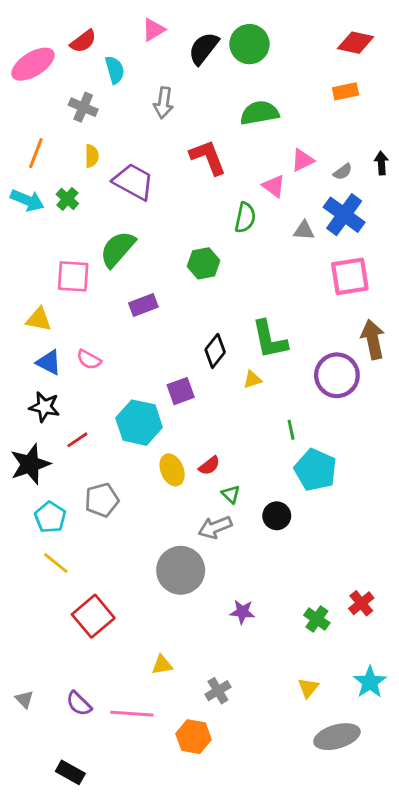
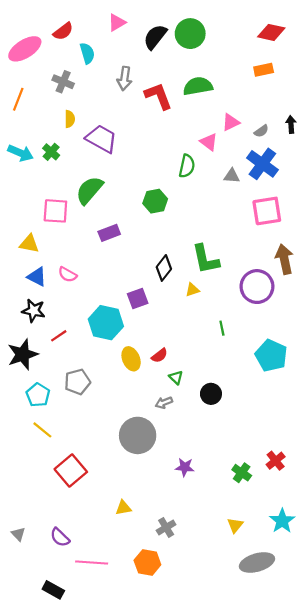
orange line: (36, 153) -> (18, 99), moved
red L-shape: (208, 157) -> (158, 96), moved
cyan pentagon: (315, 470) -> (271, 356), moved
gray arrow: (215, 527) -> (164, 403), size x0.7
pink line: (132, 714) -> (92, 562), moved

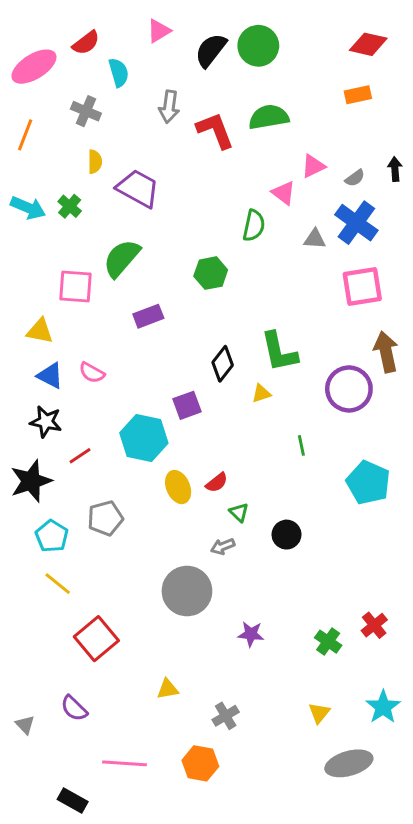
purple semicircle: (60, 537) -> (74, 708), moved

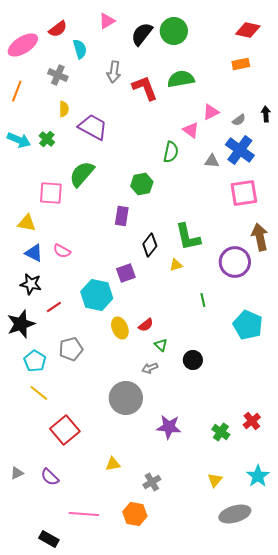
purple rectangle: (148, 316) -> (122, 216), moved, turned -60
purple star: (251, 634) -> (169, 427), size x1.4
gray triangle: (25, 725) -> (17, 473), moved, turned 48

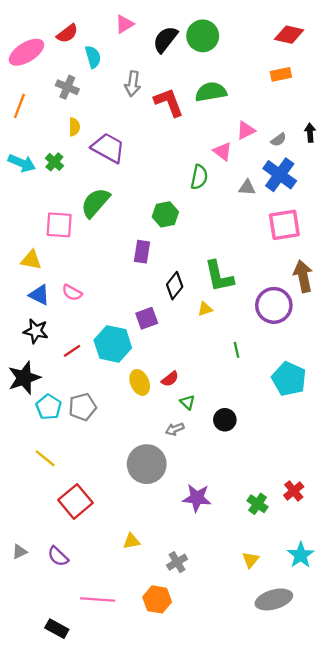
red line: (54, 307) -> (72, 351), moved
cyan pentagon: (35, 361) -> (49, 407), moved

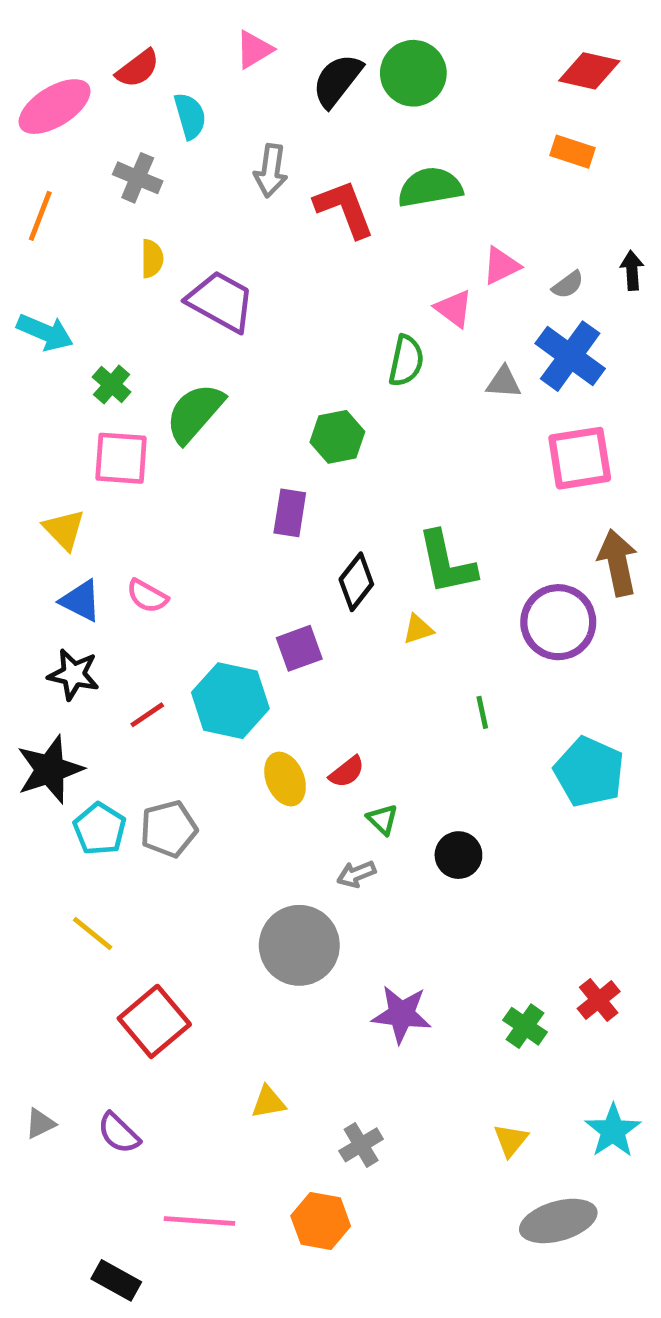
orange rectangle: (281, 74) -> (573, 152), turned 30
green cross: (54, 162) -> (112, 385), moved
yellow triangle: (31, 260) -> (64, 529), turned 35

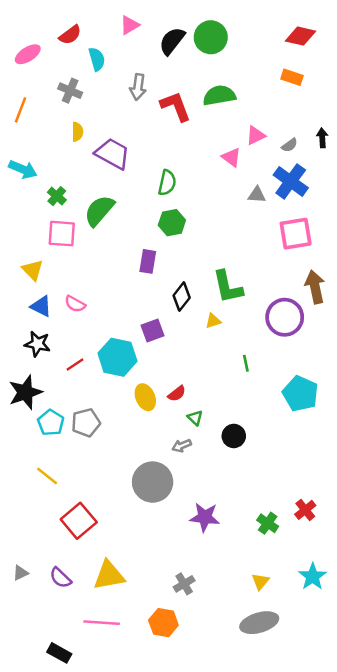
pink ellipse: (55, 107) -> (28, 54), size x0.7
green semicircle: (406, 361) -> (167, 183), moved
yellow triangle: (268, 1102) -> (109, 575), moved, size x1.8
gray ellipse: (558, 1221) -> (259, 623), moved

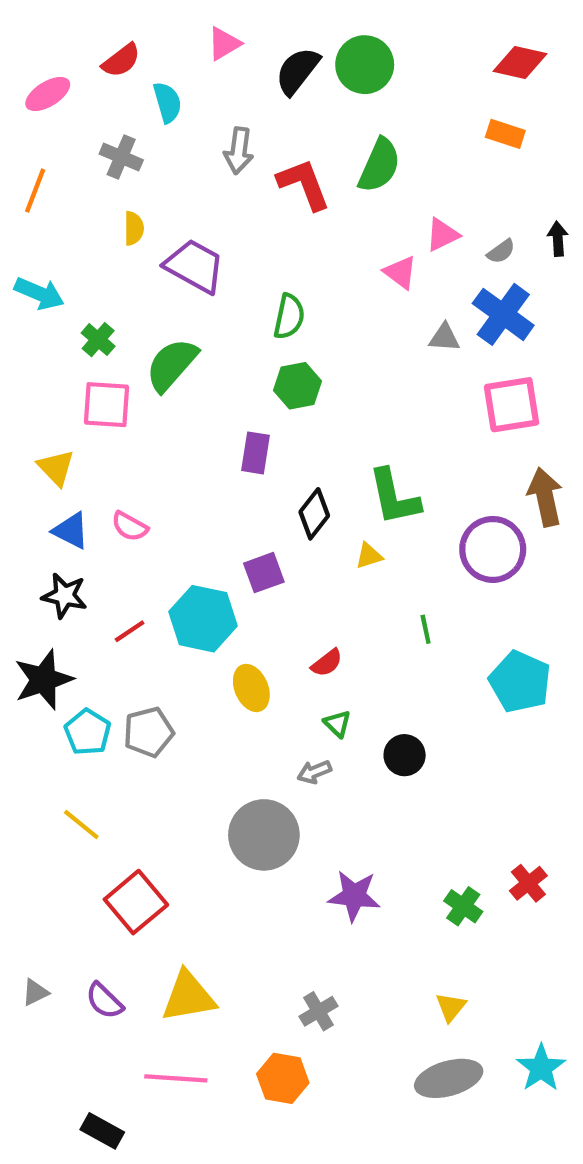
green semicircle: (219, 95) -> (379, 165), turned 124
red semicircle: (177, 394) -> (327, 663), moved
cyan star: (313, 577) -> (541, 1068), moved

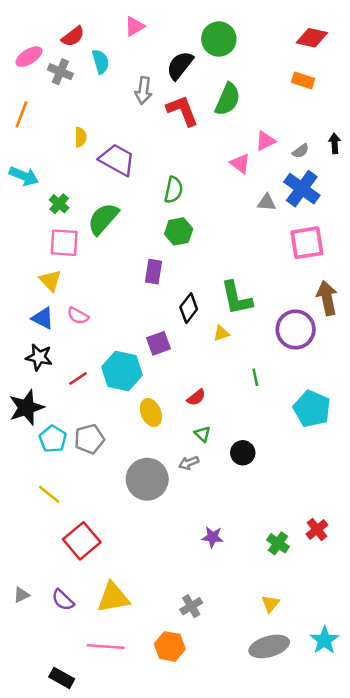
black semicircle: (298, 71) -> (180, 65), moved
gray cross: (121, 157) -> (60, 72), moved
yellow triangle: (56, 468) -> (50, 280), moved
gray circle: (264, 835) -> (147, 479), moved
purple star: (354, 896) -> (213, 537), size x0.7

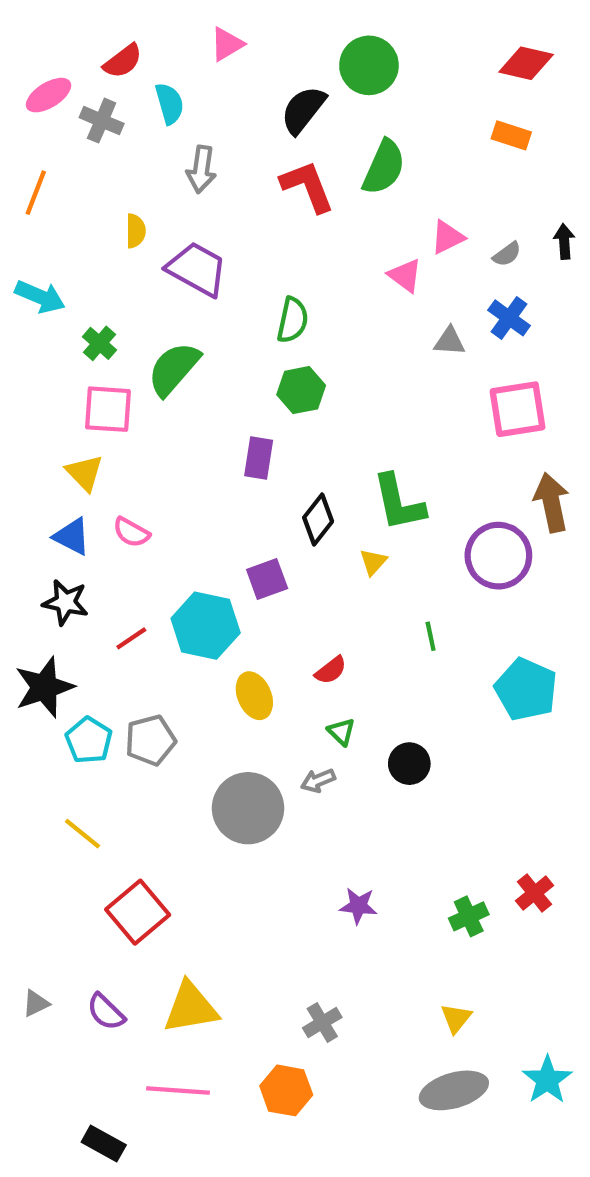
gray arrow: (143, 91) -> (201, 169), moved
blue cross: (302, 189) -> (509, 318), size x0.7
yellow triangle: (221, 333) -> (373, 562), turned -30
green cross: (278, 543) -> (469, 916), turned 30

